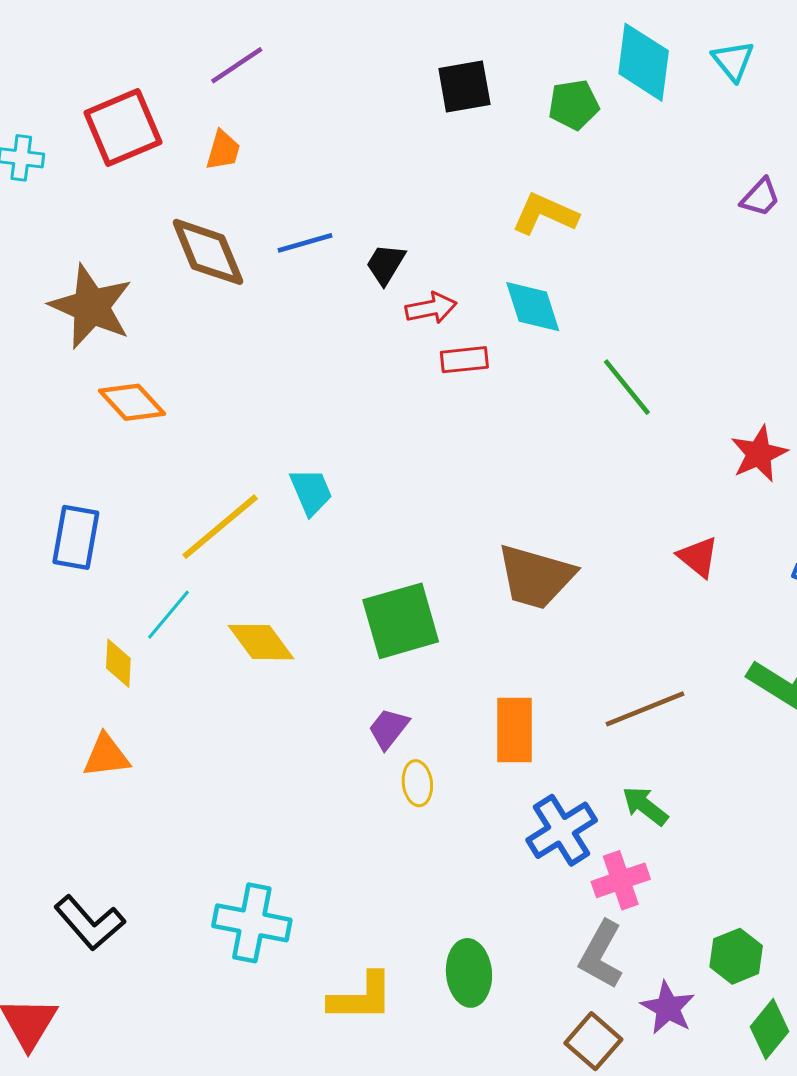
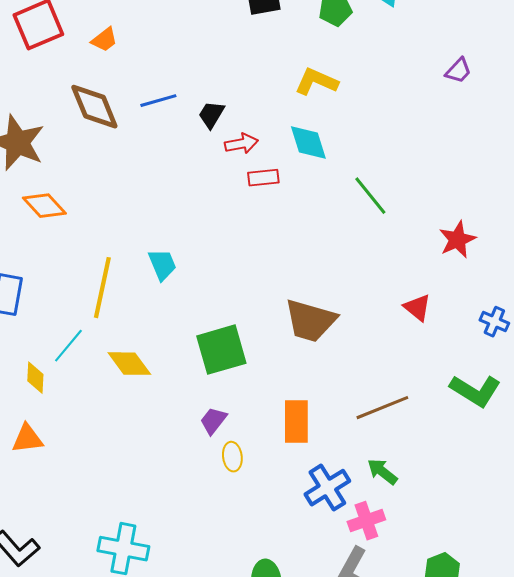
orange trapezoid: (223, 150) -> (104, 40), turned 36
yellow line: (220, 527) -> (102, 288), turned -38

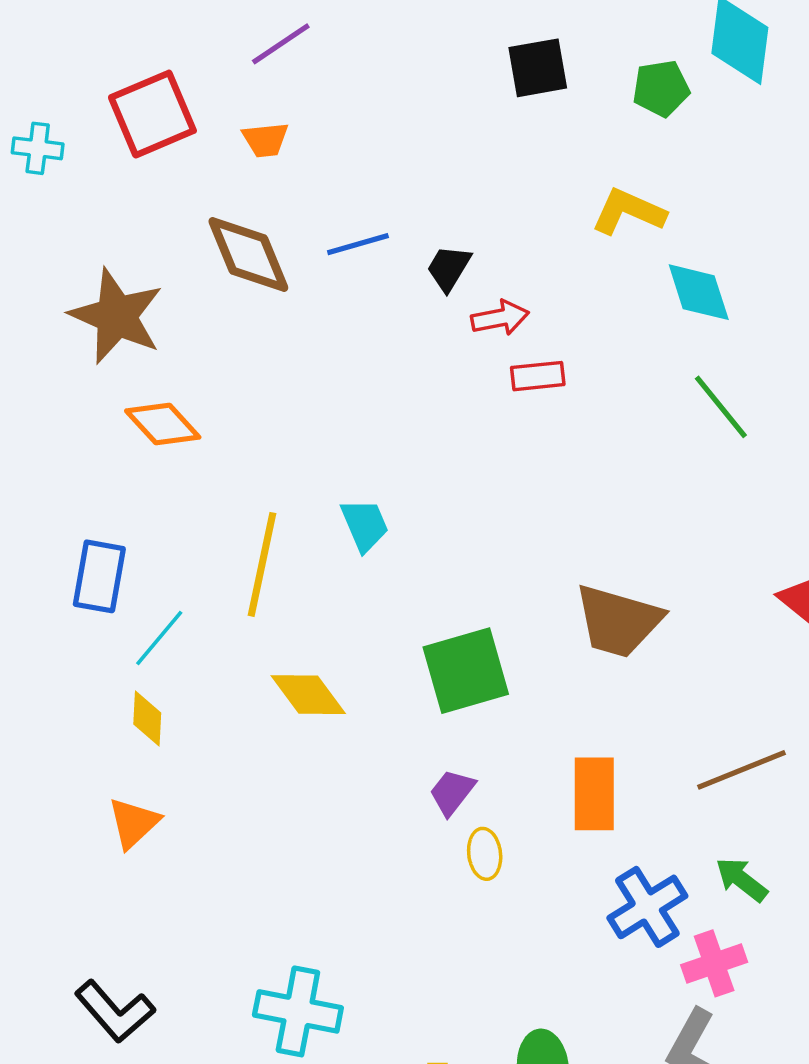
orange trapezoid: (104, 40) -> (265, 140), turned 32
cyan diamond: (308, 143) -> (699, 292), moved
cyan line: (68, 346) -> (159, 638), moved
orange triangle: (27, 439) -> (134, 823), turned -36

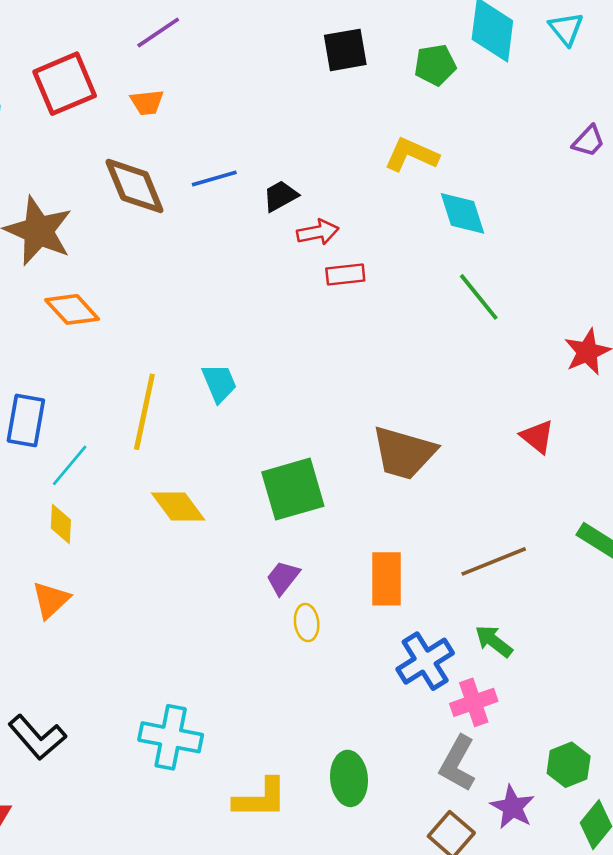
black trapezoid: (449, 268) -> (280, 196), turned 30

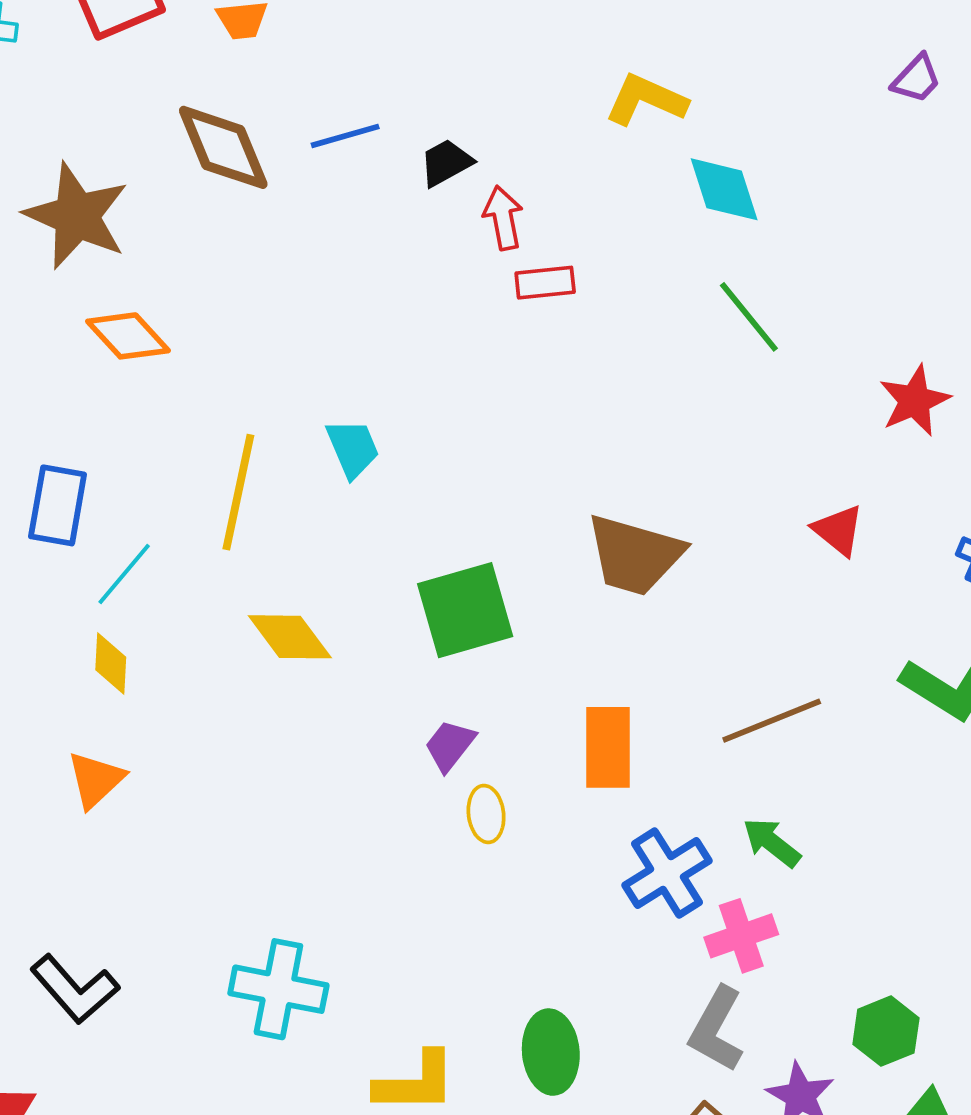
red arrow: (318, 232) -> (503, 218), turned -90

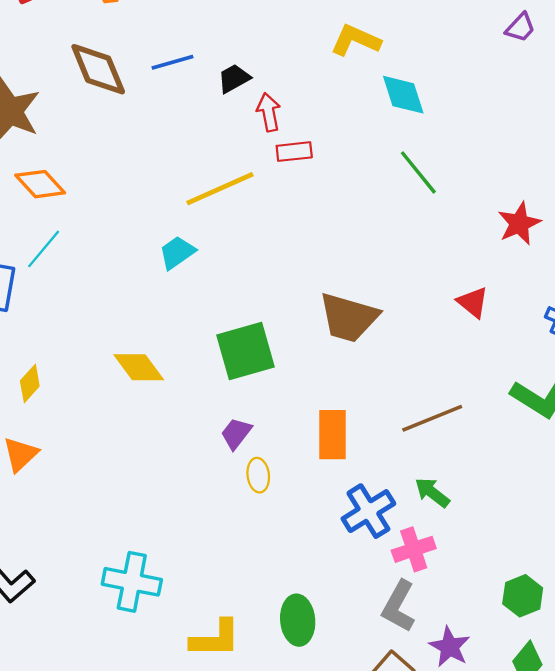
cyan trapezoid: (353, 448) -> (177, 252), turned -102
yellow line: (238, 492) -> (220, 189), moved, turned 54
cyan line: (124, 574) -> (44, 249), moved
yellow diamond: (111, 664) -> (30, 384), turned 39
green hexagon: (886, 1031) -> (523, 596), moved

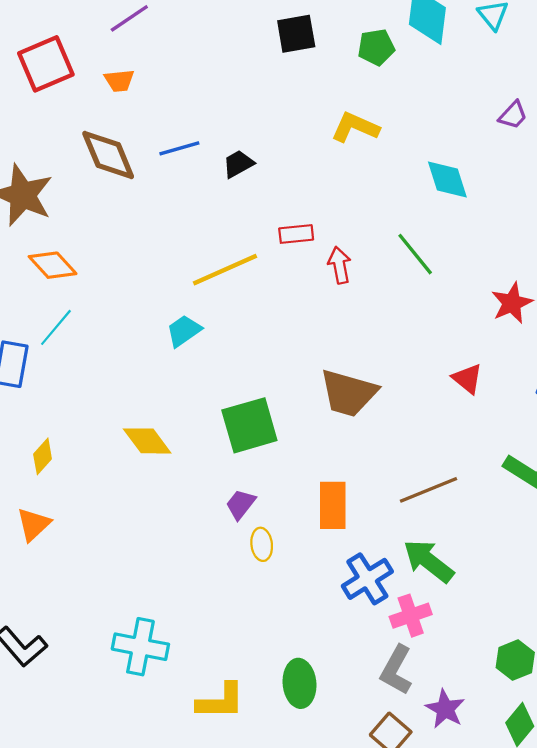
cyan diamond: (403, 95) -> (447, 180), moved
red arrow: (269, 112) -> (340, 265), moved
green arrow: (432, 493) -> (428, 561), size x1.5

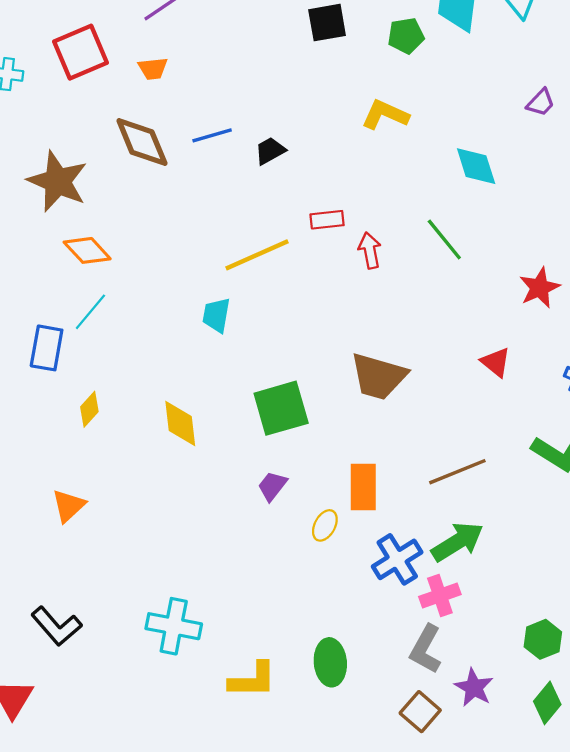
cyan trapezoid: (184, 331) -> (216, 315), turned -45
yellow diamond: (147, 441) -> (180, 424), turned 30
yellow diamond: (43, 456) -> (89, 409), moved
yellow ellipse: (262, 544) -> (325, 525), moved, turned 36
green arrow: (428, 561) -> (457, 542), turned 110

